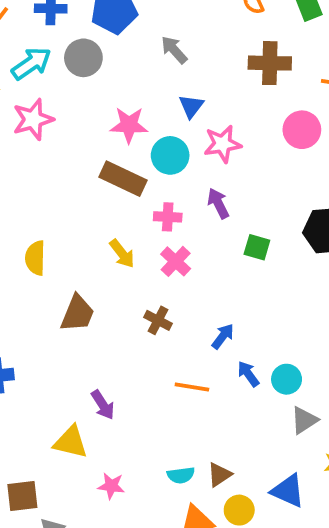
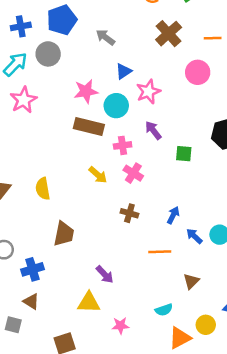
brown cross: (270, 63) -> (169, 34), turned -32
blue triangle: (191, 106) -> (124, 71), turned 30
brown trapezoid: (77, 313) -> (64, 234), moved
brown triangle: (219, 475) -> (191, 281), moved

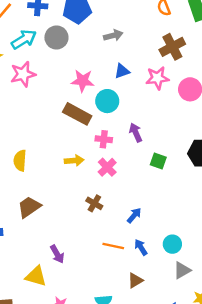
gray arrow: (105, 37) -> (113, 35), turned 114
pink star: (148, 92) -> (157, 78), moved
yellow arrow: (98, 175) -> (74, 161), turned -60
brown trapezoid: (64, 234) -> (29, 207), turned -150
blue arrow: (194, 236) -> (141, 247), moved

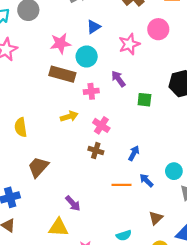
pink star: (157, 78) -> (129, 44), moved
pink cross: (107, 167) -> (101, 125), moved
brown triangle: (135, 280) -> (156, 218), moved

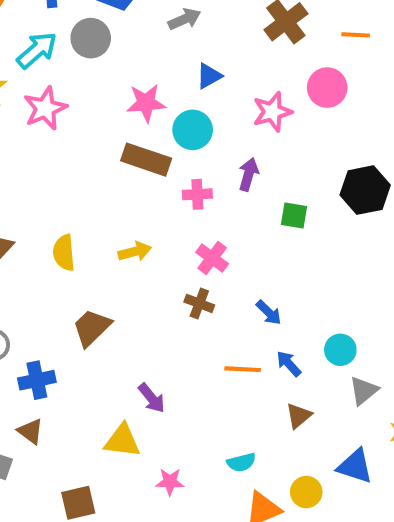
purple arrow: (118, 79) -> (248, 174), turned 49
yellow arrow: (69, 116) -> (135, 252), moved
blue arrow: (134, 153) -> (269, 313), turned 104
brown triangle: (156, 218) -> (299, 416), moved

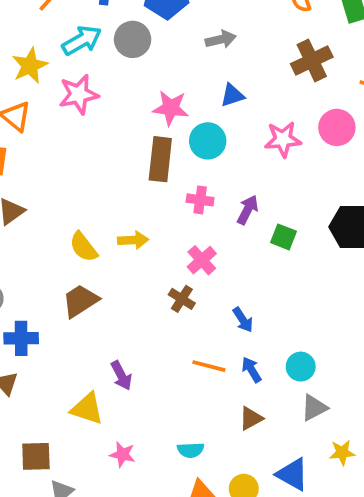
brown rectangle: (146, 160) -> (160, 159), turned 66
purple arrow: (248, 174) -> (248, 210), moved
yellow semicircle: (64, 253) -> (83, 247), moved, turned -44

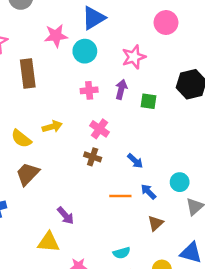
blue triangle: (232, 95) -> (94, 18), size x1.5
pink star: (283, 139) -> (134, 57), moved
brown rectangle: (160, 159) -> (28, 73), moved

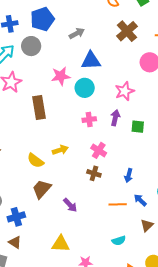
blue triangle: (94, 18) -> (91, 61), turned 30
blue arrow: (135, 161) -> (129, 175), turned 64
purple arrow: (66, 216) -> (70, 205), moved
cyan semicircle: (122, 253) -> (119, 241), moved

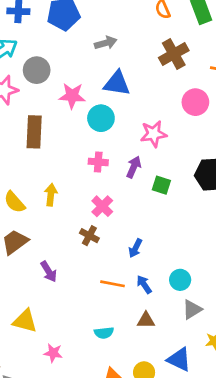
gray circle: (31, 46) -> (37, 70), moved
yellow arrow: (60, 150) -> (51, 195), turned -77
brown triangle: (147, 225) -> (146, 320), turned 32

